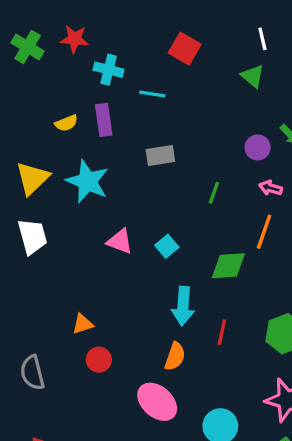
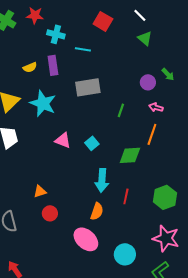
white line: (262, 39) -> (140, 15), moved, turned -32
gray rectangle: (160, 156) -> (88, 87), size x1.4

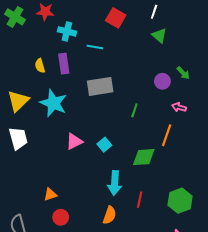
white line: (140, 15) -> (154, 12), turned 64
yellow semicircle: (30, 67) -> (40, 66), turned 96
pink arrow: (156, 107) -> (179, 107), moved
pink triangle: (63, 140) -> (74, 141), turned -48

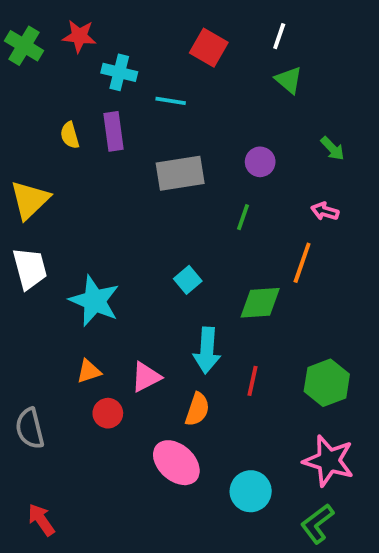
purple circle: (162, 81) -> (260, 162), moved
cyan star: (53, 103) -> (94, 301), moved
pink triangle: (74, 141) -> (146, 377), moved

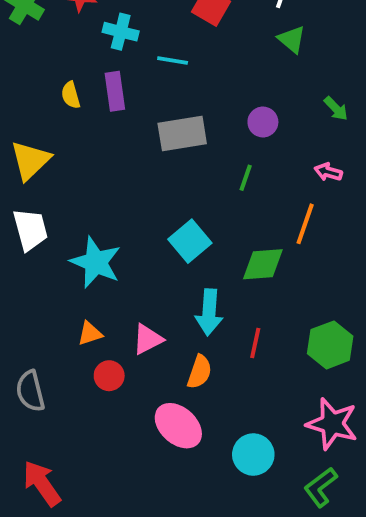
cyan square: (188, 280) -> (190, 241), size x1.5
red arrow: (41, 520) -> (42, 483), size x1.4

